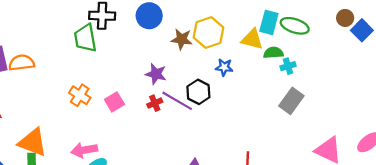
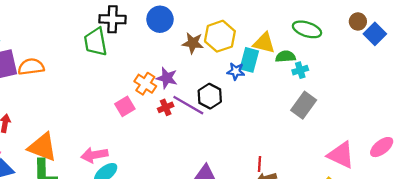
cyan rectangle: (269, 22) -> (249, 60), moved
orange cross: (80, 95) -> (145, 84), moved

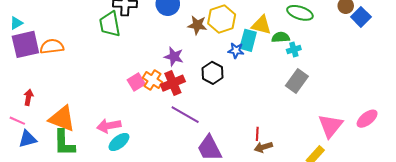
orange cross: (145, 84) -> (153, 80), moved
purple line: (188, 105) -> (185, 115), moved
red cross: (166, 107) -> (173, 83), size x1.6
pink triangle: (341, 155) -> (330, 126), turned 44

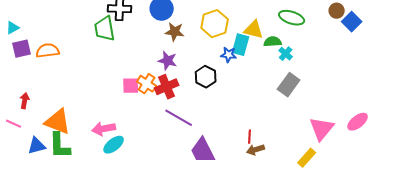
brown star: (197, 25) -> (175, 32), moved
purple square: (25, 44) -> (22, 49), size x0.7
cyan cross: (294, 49) -> (286, 54), turned -32
pink square: (136, 82) -> (131, 86), turned 30
blue triangle: (27, 139) -> (37, 146), moved

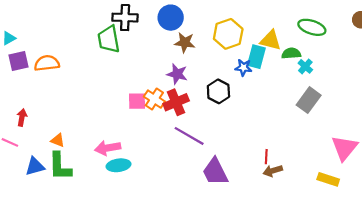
orange triangle: (58, 122) -> (58, 140), size x0.5
cyan ellipse: (114, 145) -> (119, 165), turned 30
yellow rectangle: (307, 158) -> (328, 179), turned 66

